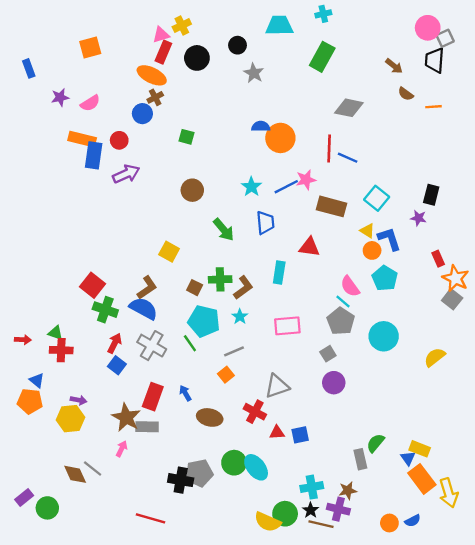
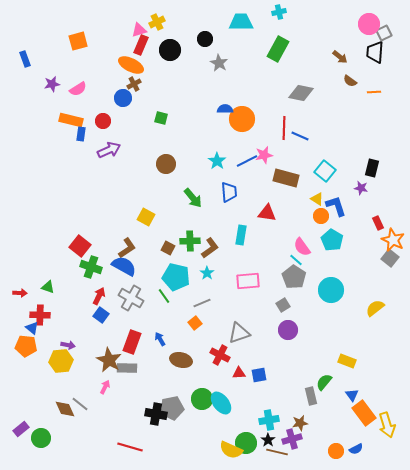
blue rectangle: (94, 155) -> (81, 134), size x0.6
red cross: (61, 350) -> (40, 315), moved
yellow rectangle: (420, 449) -> (347, 361), moved
purple cross: (338, 509) -> (292, 439), turned -30

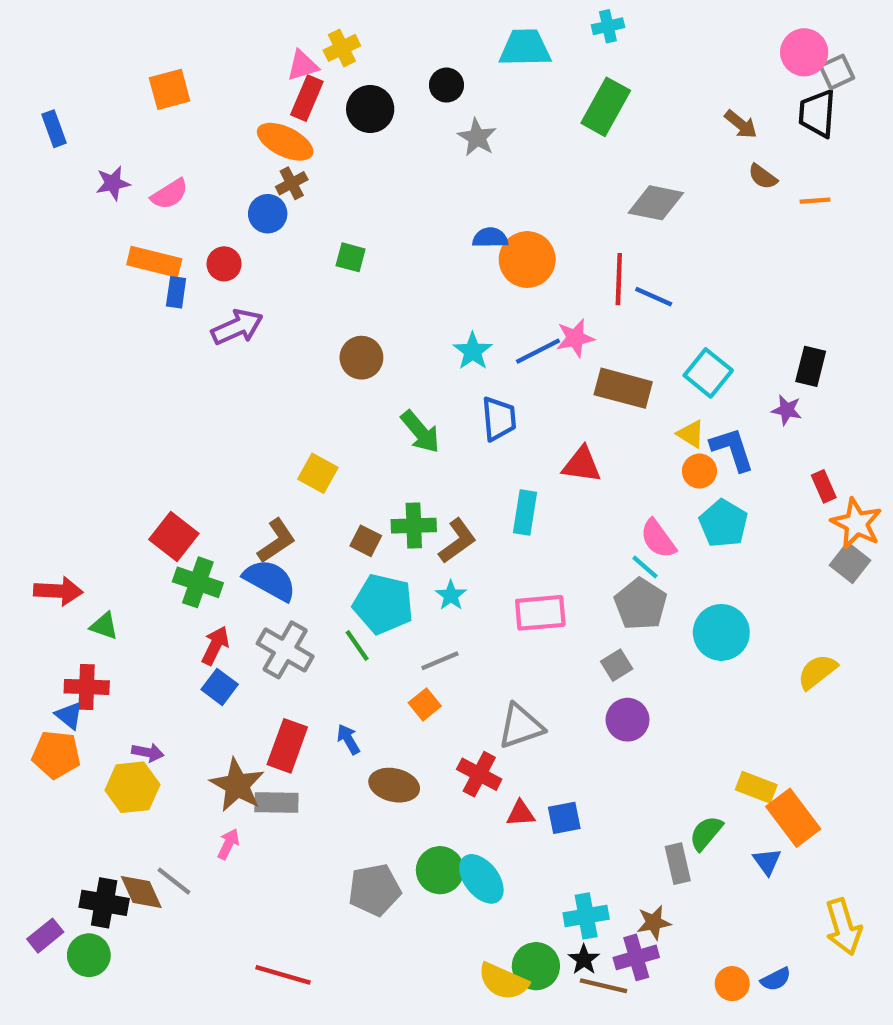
red arrow: (20, 293) -> (58, 591), moved, size x1.5
orange rectangle: (364, 413) -> (793, 818), moved
black cross: (156, 414) -> (104, 903), moved

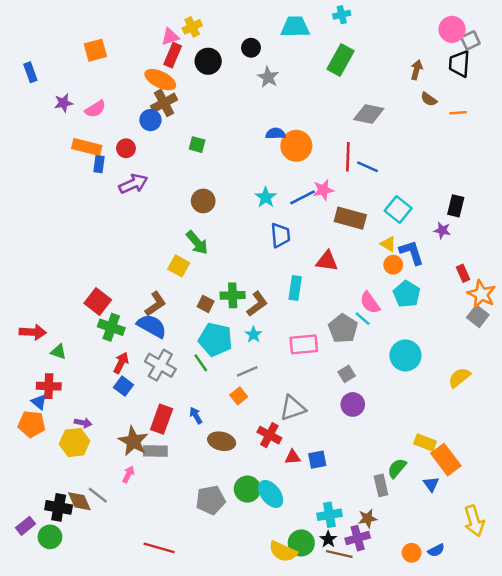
brown arrow: (741, 124) -> (416, 70), turned -114
brown cross: (292, 183) -> (164, 103), size x1.5
green arrow: (420, 432) -> (197, 243), moved
gray pentagon: (641, 604) -> (343, 328), moved

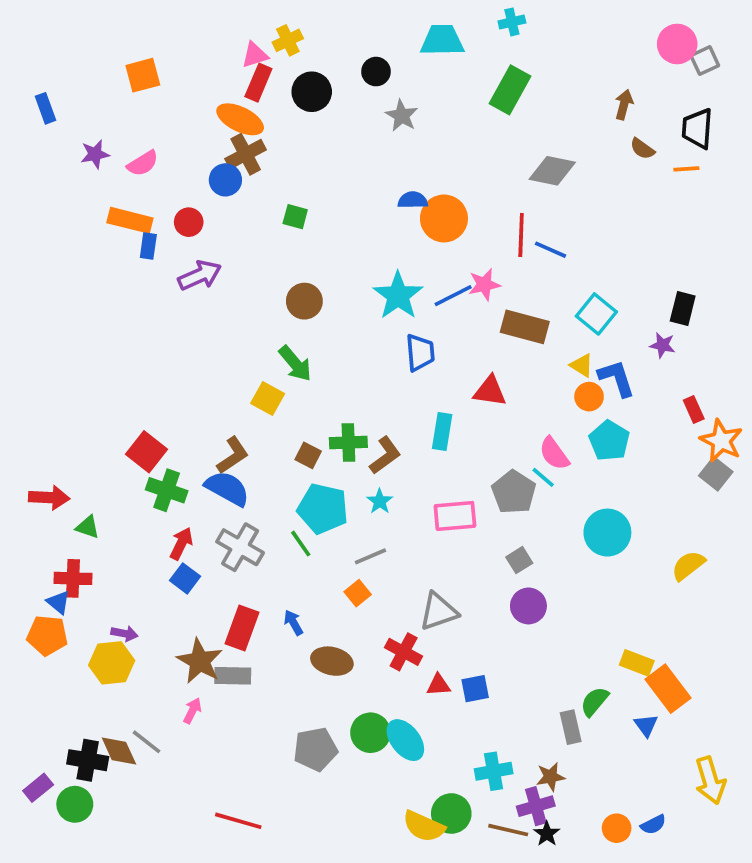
black trapezoid: (459, 64) -> (697, 128), moved
cyan star: (266, 197) -> (398, 296), size x1.5
black star: (328, 539) -> (547, 834), moved

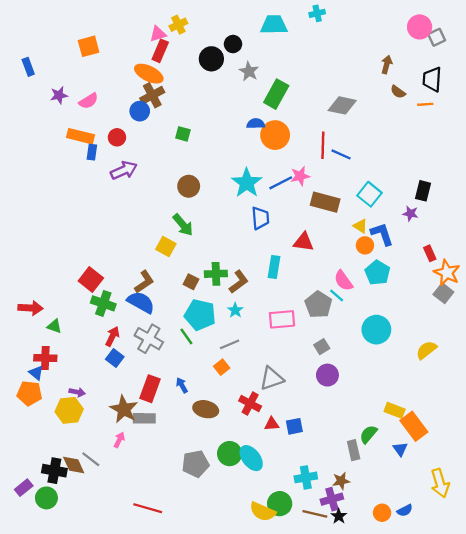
green rectangle: (510, 90) -> (276, 94), moved
black circle: (312, 92) -> (211, 59), moved

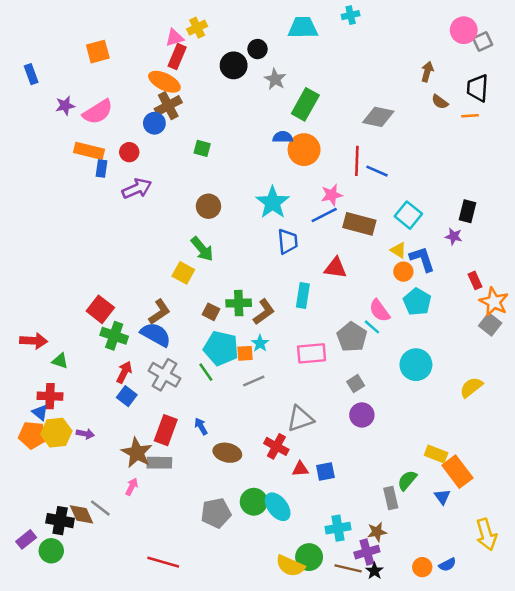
pink semicircle: (89, 101) -> (98, 112), size x1.4
blue line: (281, 183) -> (324, 215), moved
orange square: (222, 367) -> (245, 353), moved, turned 35
yellow hexagon: (69, 410) -> (56, 433), moved

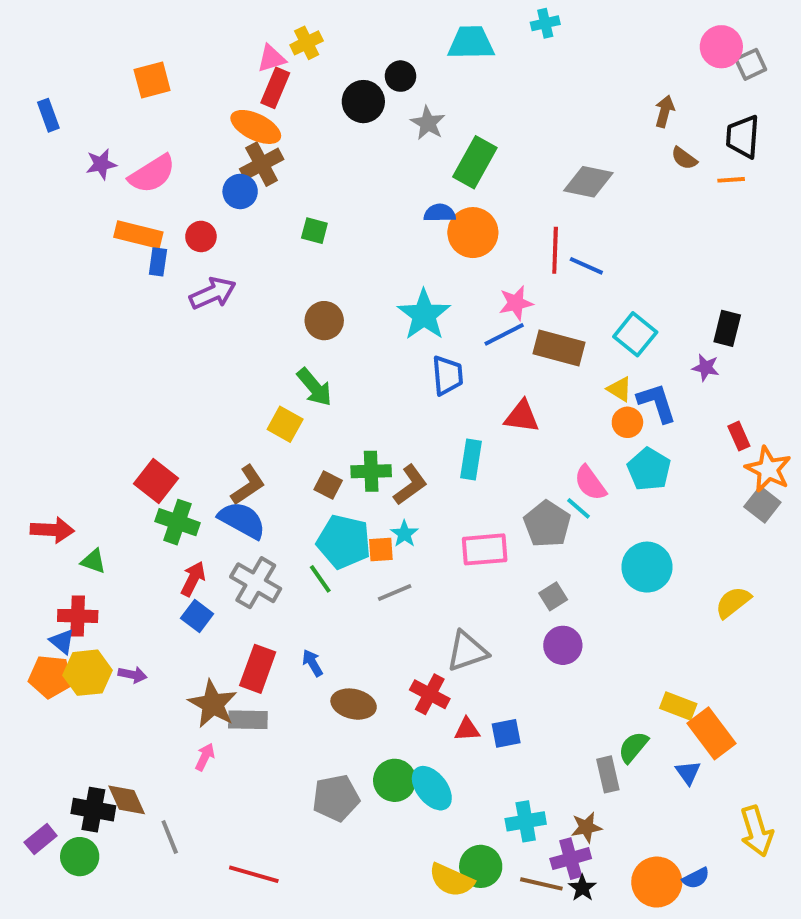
gray line: (100, 508) -> (170, 837), moved, turned 30
orange circle: (422, 567) -> (657, 882), size x1.6

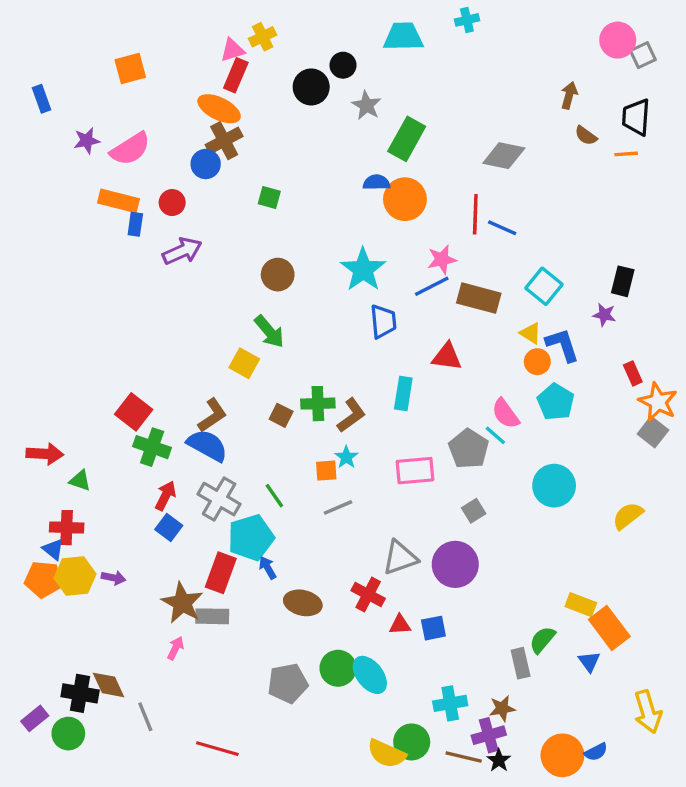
cyan pentagon: (344, 542) -> (251, 538), moved, turned -30
purple circle: (563, 645) -> (455, 564), moved, size x1.4

